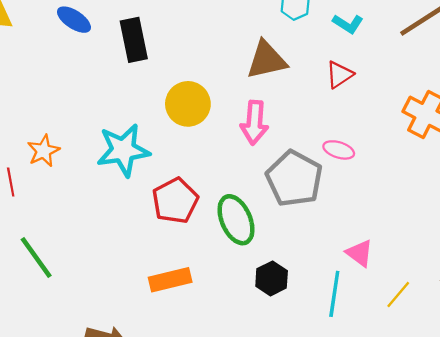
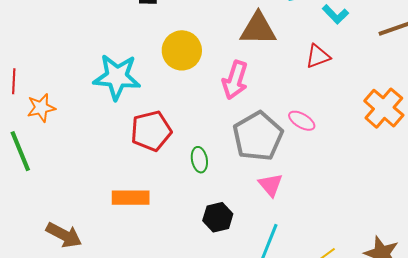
orange star: (43, 151) -> (41, 108), moved
green ellipse: (236, 220) -> (199, 160), size x0.6
pink triangle: (360, 253) -> (271, 185), moved

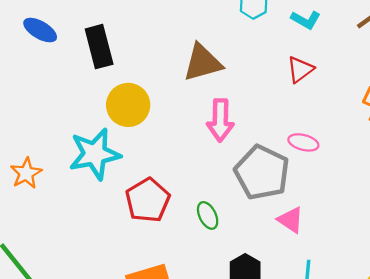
brown triangle: (258, 29) -> (203, 63), moved
yellow circle: (182, 50) -> (128, 105), moved
orange star: (41, 108) -> (26, 173), moved

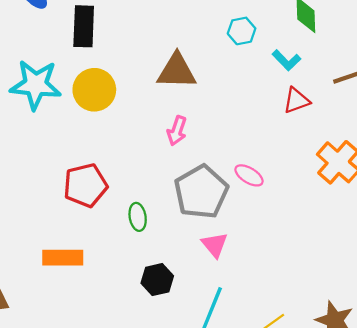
red triangle: (300, 69) -> (296, 100), moved
pink arrow: (220, 120) -> (177, 131), size x0.7
cyan star: (95, 154) -> (36, 85), moved

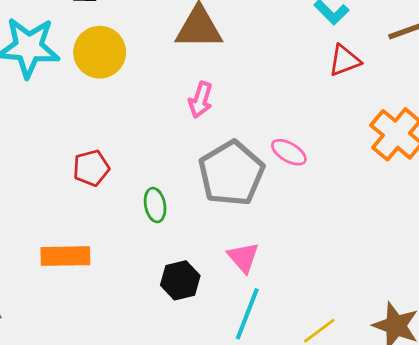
red pentagon: (85, 185) -> (91, 168), size x0.7
pink triangle: (215, 245) -> (243, 257), moved

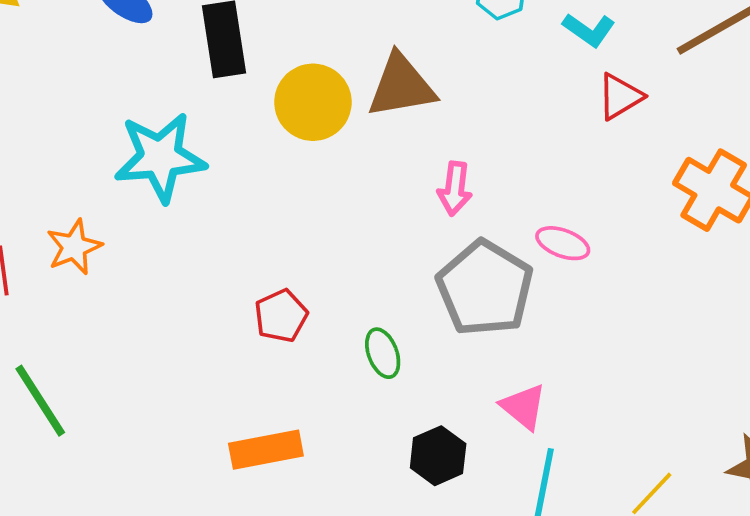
yellow circle: (100, 52) -> (313, 102), moved
pink arrow: (201, 100) -> (455, 189), moved

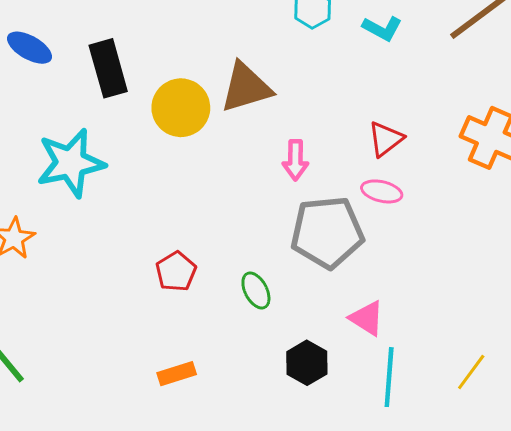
red triangle: (620, 96) -> (386, 139), moved
gray pentagon: (485, 288) -> (327, 232), turned -30
orange rectangle: (266, 450) -> (177, 374), size x0.7

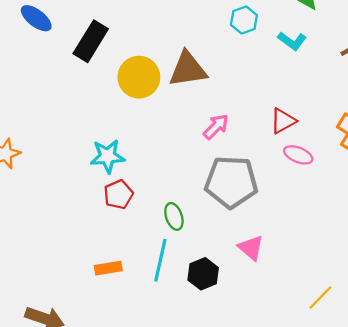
black rectangle: (108, 68) -> (91, 41), turned 39
pink arrow: (295, 160) -> (216, 127), turned -144
cyan star: (71, 163) -> (107, 156), moved, size x0.7
pink ellipse: (382, 191) -> (298, 155), moved
cyan line: (389, 377) -> (160, 260), moved

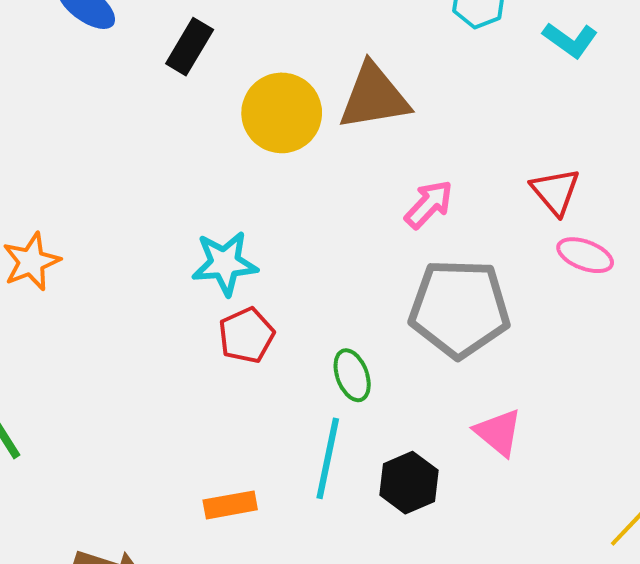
black rectangle: (91, 41) -> (190, 47), size x0.7
red triangle: (283, 121) -> (555, 191), turned -40
orange rectangle: (108, 268) -> (230, 505), moved

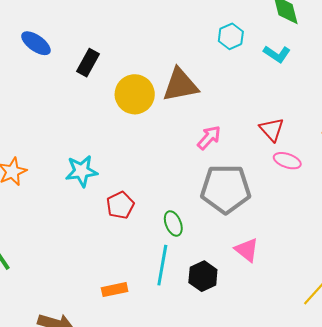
cyan star: (225, 263) -> (81, 171), moved

